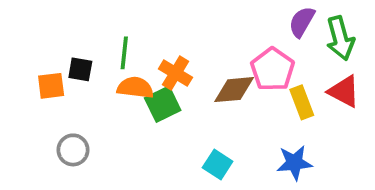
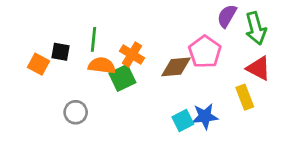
orange square: (51, 86) -> (38, 64), turned 35
yellow rectangle: (302, 102) -> (245, 97), moved
gray circle: (73, 150) -> (76, 112), moved
blue star: (294, 163) -> (205, 116), moved
cyan square: (218, 165) -> (183, 120), moved, turned 30

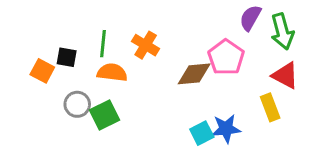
orange cross: (132, 54) -> (146, 45), moved
green square: (122, 78) -> (105, 115), moved
gray circle: (76, 112) -> (77, 104), moved

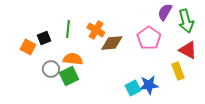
black square: (67, 57) -> (44, 38), turned -32
orange semicircle: (112, 72) -> (73, 59), moved
brown diamond: (194, 74) -> (112, 43), moved

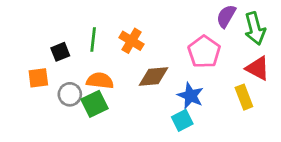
brown diamond: (112, 43) -> (153, 76), moved
orange square: (28, 47) -> (38, 78), moved, turned -35
blue star: (149, 85) -> (190, 96), moved, turned 30

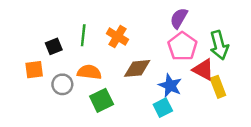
purple semicircle: (226, 16) -> (179, 18), moved
green arrow: (255, 28) -> (219, 45), moved
red triangle: (258, 68) -> (203, 70), moved
green square: (95, 104) -> (102, 100), moved

